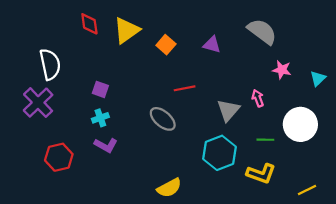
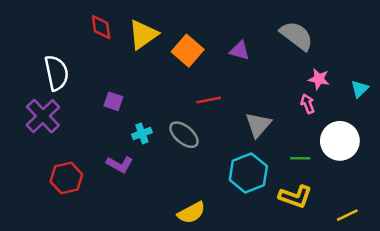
orange square: (166, 45) -> (188, 51), size x1.4
pink arrow: (258, 98) -> (308, 104), moved
cyan cross: (100, 118) -> (142, 133), moved

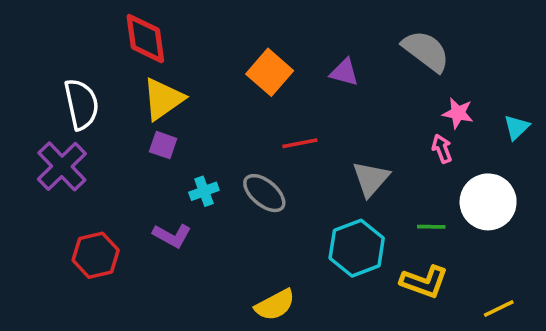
red diamond: (101, 27) -> (145, 39), size x1.4
yellow triangle: (143, 34) -> (163, 99), moved

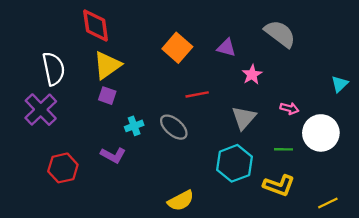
pink star: (458, 113) -> (252, 75), moved, turned 30
pink arrow: (442, 149) -> (289, 108), moved, turned 126

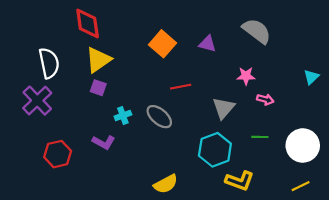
pink star: (252, 75) -> (246, 76), moved, turned 30
white circle: (321, 133) -> (303, 145), moved
yellow L-shape: (279, 185) -> (240, 181), moved

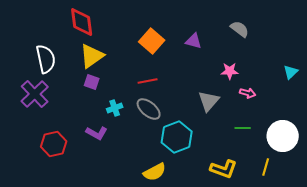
gray semicircle: (257, 31) -> (240, 29), size x0.7
red line: (181, 87) -> (148, 81), moved
cyan hexagon: (215, 150) -> (177, 137), moved
yellow line: (301, 186) -> (266, 167), moved, turned -48

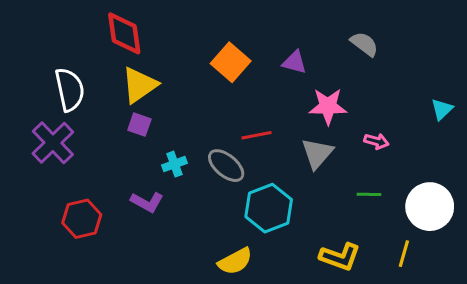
pink star: (230, 71) -> (328, 106), moved, size x1.4
red line: (148, 81) -> (256, 135), moved

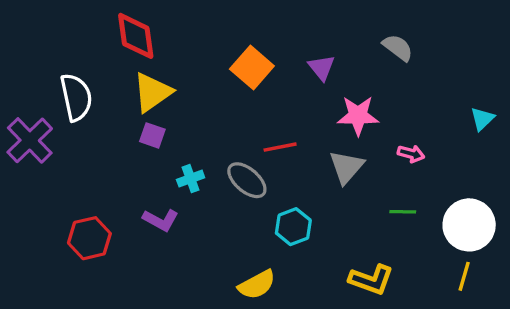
purple triangle: (294, 62) -> (322, 67), turned 36
purple cross: (53, 143) -> (30, 140), moved
cyan hexagon: (269, 208) -> (293, 227), size x0.7
yellow line: (404, 254) -> (464, 276), moved

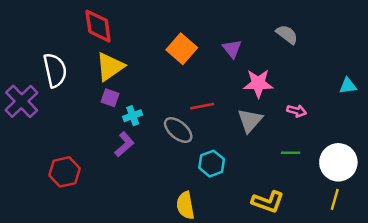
cyan triangle: (482, 119) -> (348, 86), turned 36
cyan cross: (191, 179) -> (133, 116), moved
purple L-shape: (161, 220) -> (124, 144), moved, turned -70
yellow semicircle: (257, 285) -> (185, 205), turned 108

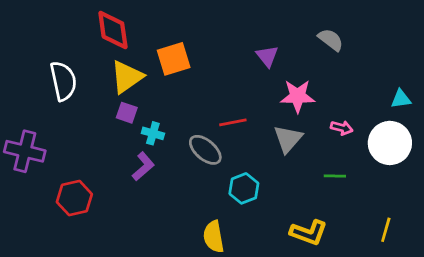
orange square: (182, 49) -> (174, 59), moved, turned 32
purple cross: (22, 101) -> (25, 151), moved, turned -32
cyan cross: (133, 116) -> (153, 133), turned 36
white circle: (338, 162) -> (390, 143), moved

